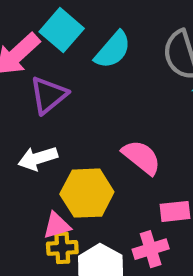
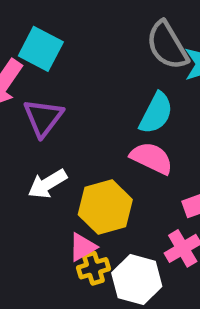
cyan semicircle: (113, 50) -> (156, 113), moved

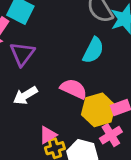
pink semicircle: (152, 158) -> (74, 89), moved
yellow hexagon: (105, 207) -> (98, 110), moved

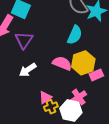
yellow hexagon: (98, 110) -> (83, 63), moved
pink cross: (111, 135) -> (79, 97), moved

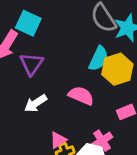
yellow hexagon: (83, 63) -> (117, 69), moved

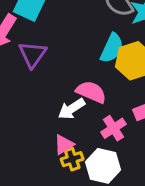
white arrow: (36, 103) -> (71, 109), moved
pink cross: (102, 141) -> (114, 128), moved

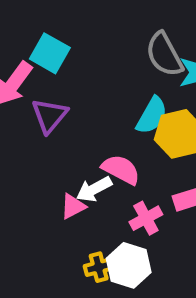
pink triangle: (64, 145) -> (73, 206), moved
yellow cross: (72, 159) -> (99, 267), moved

